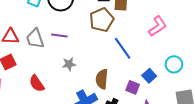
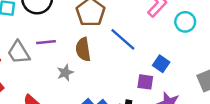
cyan circle: (174, 64) -> (185, 22), moved
brown semicircle: (102, 79) -> (83, 49), moved

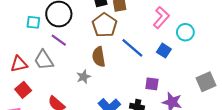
purple line: (46, 42) -> (59, 40), moved, turned 42
blue square: (161, 64) -> (164, 51), moved

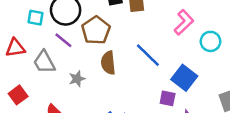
brown pentagon: (105, 25) -> (96, 30), moved
blue square: (164, 51) -> (184, 78), moved, size x1.5
red triangle: (19, 64) -> (15, 48), moved
gray star: (84, 77) -> (77, 79), moved

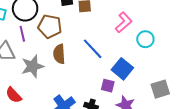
brown pentagon: (96, 30) -> (50, 26), turned -30
purple line: (63, 40) -> (22, 34), turned 35
gray star: (77, 79) -> (33, 66), size x1.6

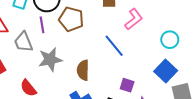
pink L-shape: (124, 22) -> (134, 19), moved
brown semicircle: (59, 54) -> (83, 70), moved
blue square: (122, 69) -> (166, 71), moved

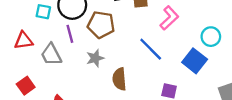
gray star: (50, 60) -> (95, 58), moved, size x0.7
blue square: (166, 71) -> (195, 61), moved

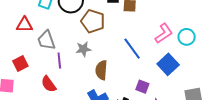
pink L-shape: (169, 18) -> (164, 33), moved
purple line: (70, 34) -> (59, 60), moved
cyan circle: (211, 37) -> (187, 37), moved

